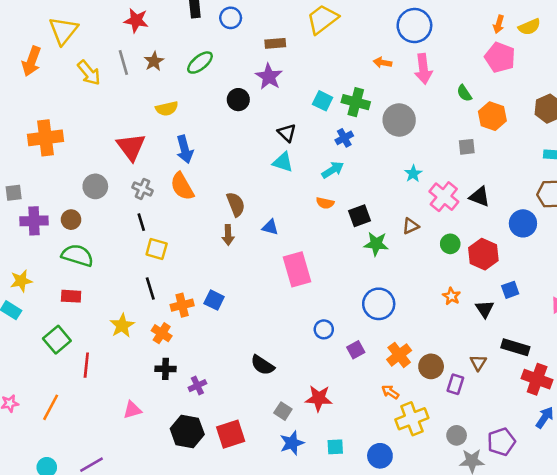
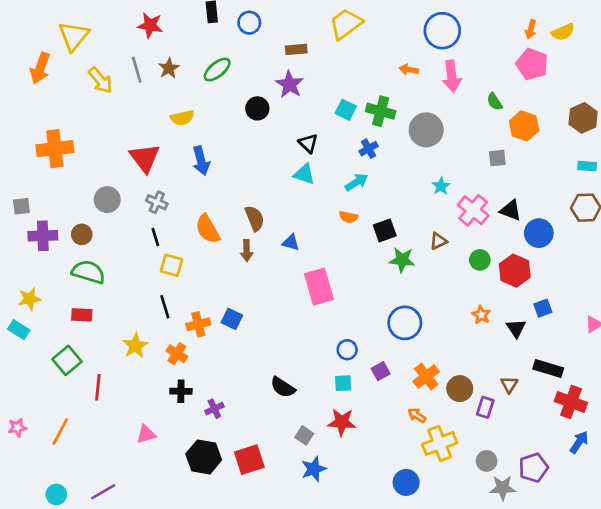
orange semicircle: (182, 186) -> (208, 229), moved
blue circle: (523, 223) -> (539, 233), moved
cyan square: (335, 447) -> (343, 383), moved

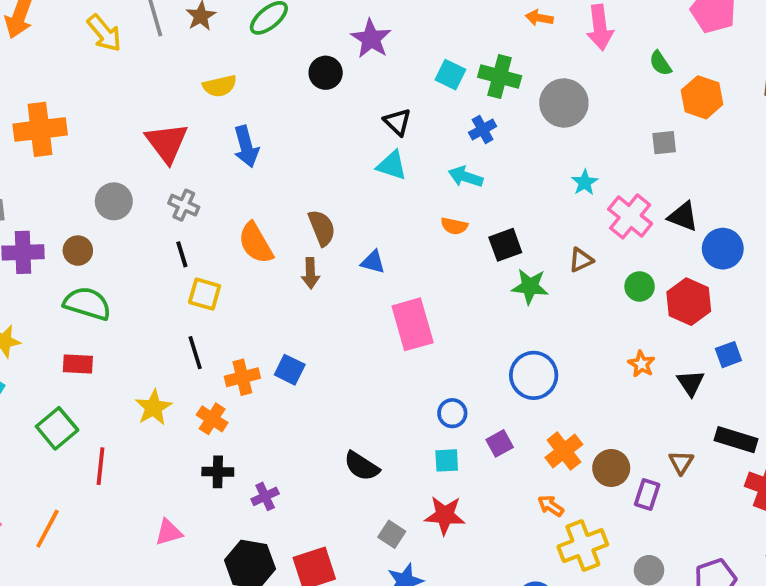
cyan arrow: (357, 182) -> (466, 177), turned -130

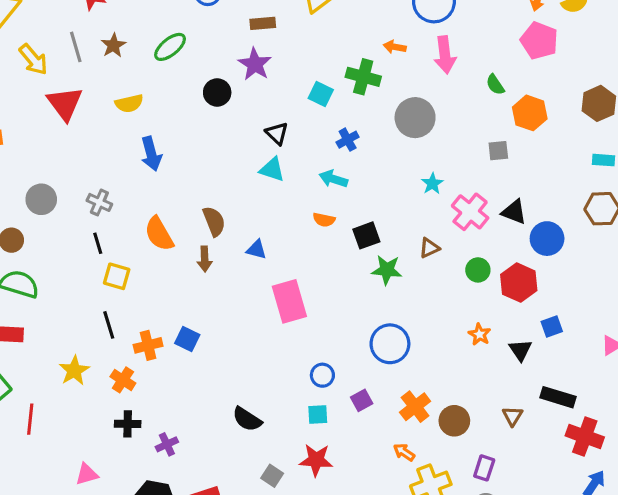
green cross: (500, 77) -> (363, 77), moved
red triangle: (167, 143) -> (65, 103), moved
purple rectangle: (647, 494) -> (484, 468), moved

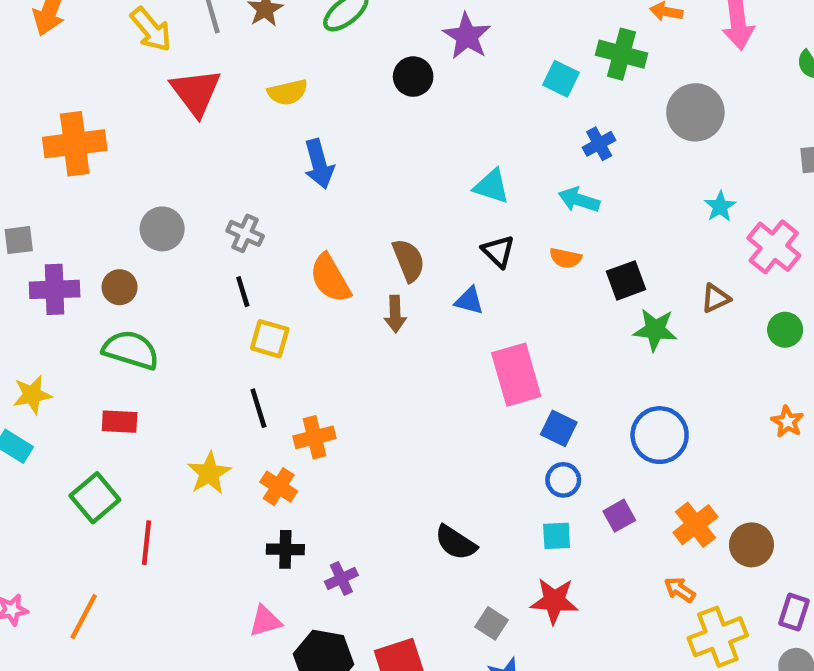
black triangle: (277, 133) -> (498, 251), moved
blue square: (187, 339) -> (559, 428), moved
pink triangle: (87, 474) -> (265, 621), moved

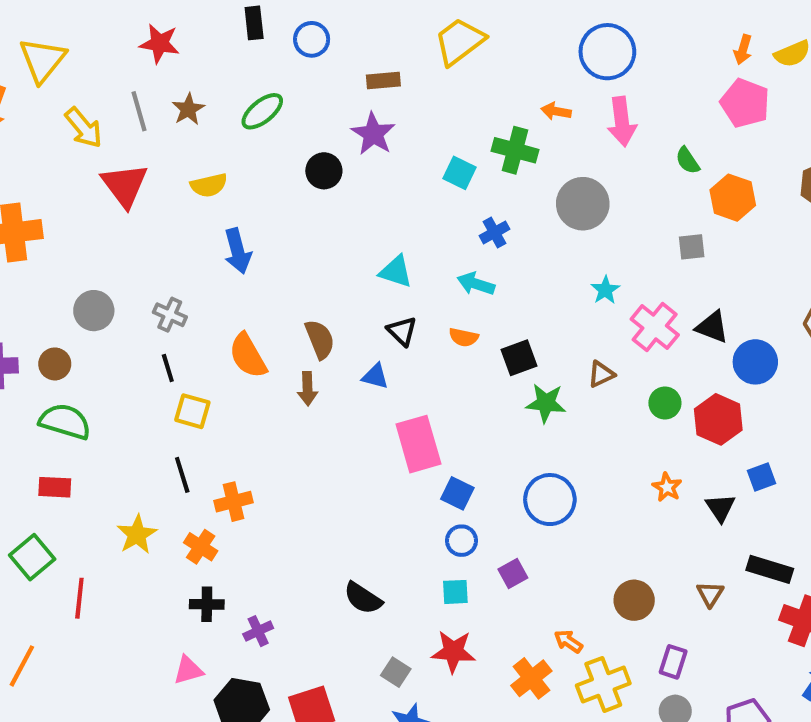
orange cross: (695, 525) -> (531, 678), moved

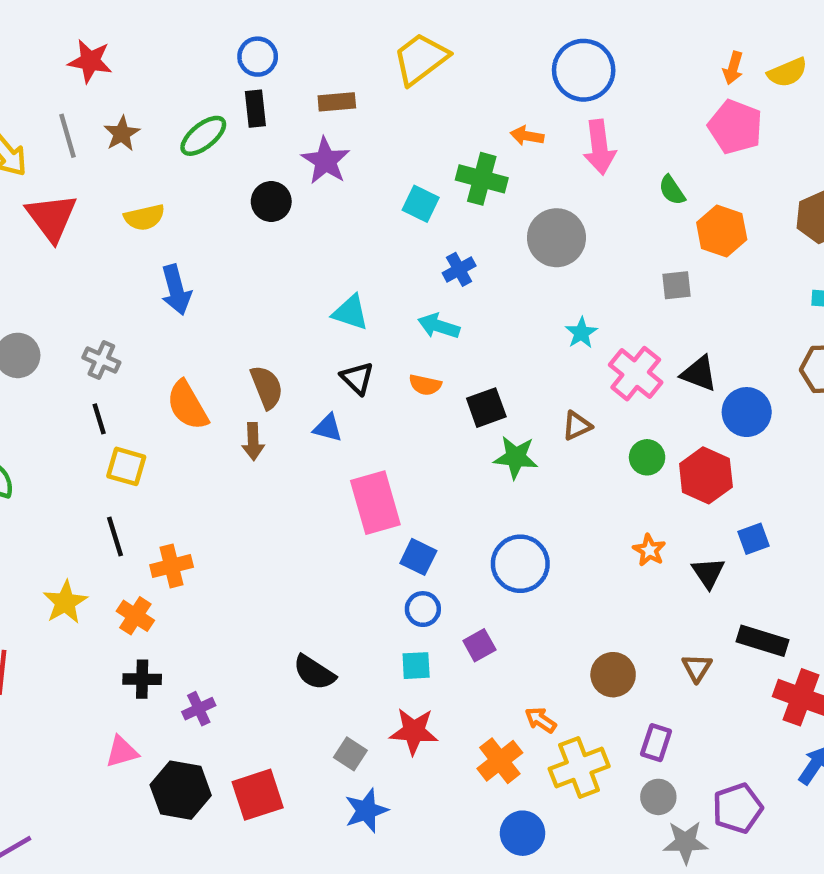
black rectangle: (254, 23) -> (255, 109), moved

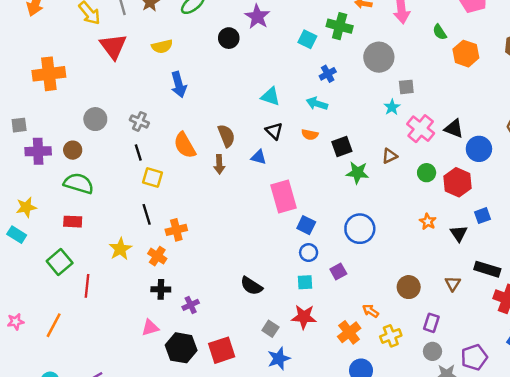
gray square: (676, 285) -> (406, 87), moved
yellow cross: (579, 767) -> (391, 336), size x0.7

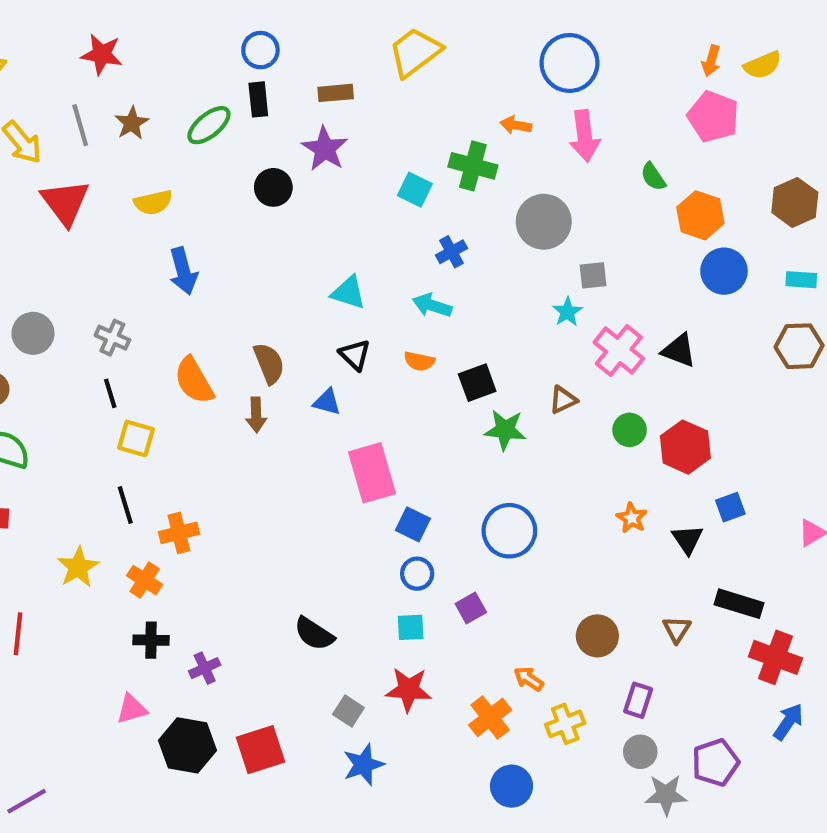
blue circle: (479, 149) -> (724, 271), moved

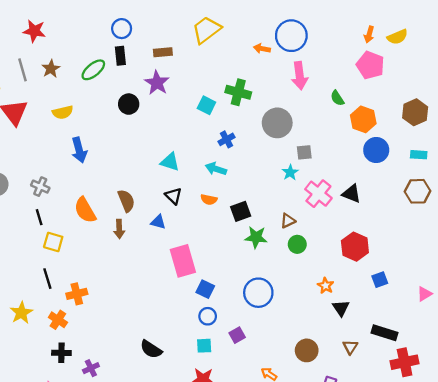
orange arrow: (516, 125) -> (262, 49), moved
green circle: (630, 430) -> (297, 244), moved
black triangle: (687, 539) -> (341, 308), moved
red cross: (775, 657) -> (405, 362), turned -32

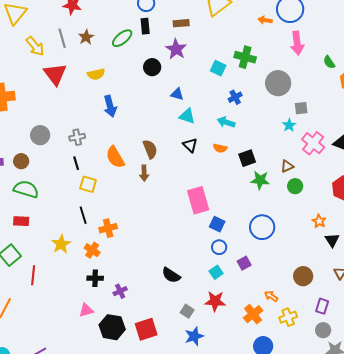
gray cross: (40, 187) -> (77, 137), turned -35
blue triangle: (158, 222) -> (177, 94), moved
cyan square: (204, 346) -> (216, 272), turned -32

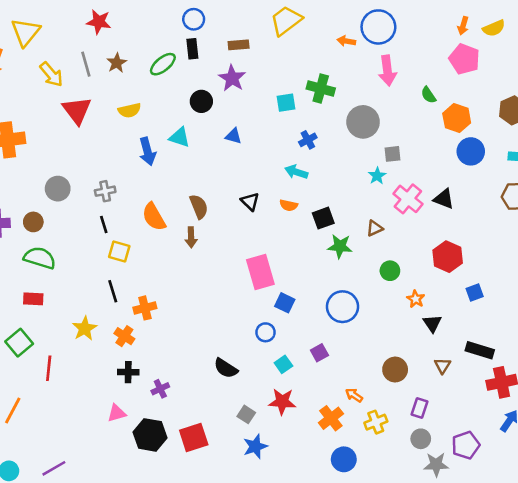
cyan square: (218, 68) -> (286, 103), turned -35
cyan triangle: (187, 116) -> (180, 137), moved
green circle: (295, 186) -> (390, 271), moved
blue circle: (219, 247) -> (266, 332), moved

